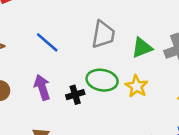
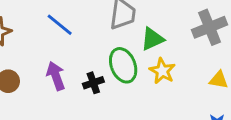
green triangle: (142, 48) -> (152, 39), moved
green ellipse: (102, 80) -> (123, 65), turned 60

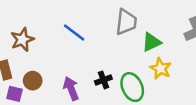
green ellipse: (123, 65) -> (132, 87), moved
purple arrow: (56, 76) -> (71, 88), moved

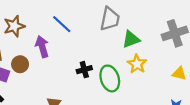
purple arrow: (71, 88) -> (42, 47), moved

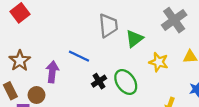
blue line: (62, 24) -> (79, 56), moved
purple arrow: (42, 47) -> (52, 72), turned 40
yellow star: (137, 64) -> (159, 62), moved

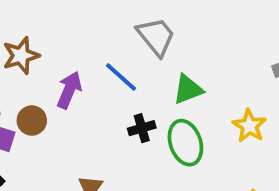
gray trapezoid: (108, 26) -> (156, 37), moved, turned -50
green triangle: (134, 39) -> (188, 89), moved

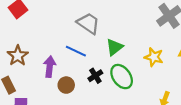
brown circle: (32, 120) -> (66, 85), moved

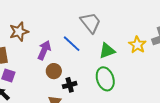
yellow star: (154, 57) -> (137, 45), moved
black cross: (95, 76) -> (70, 85), moved

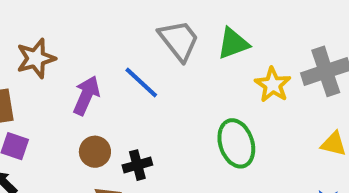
green triangle: (107, 51) -> (233, 43), moved
brown circle: (54, 71) -> (95, 152), moved
green ellipse: (105, 79) -> (236, 143), moved

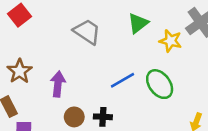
gray trapezoid: (179, 40) -> (87, 32), moved
blue line: (141, 83) -> (123, 80), moved, turned -55
black cross: (137, 165) -> (103, 117), turned 36

